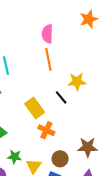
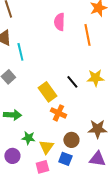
orange line: (48, 59) -> (87, 35), moved
yellow star: (77, 82) -> (95, 78), moved

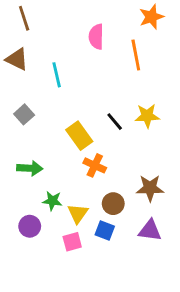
cyan line: (20, 52) -> (57, 75), moved

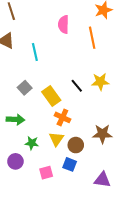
gray square: (24, 114) -> (25, 88), moved
yellow triangle: (78, 214) -> (56, 139), moved
purple triangle: (150, 230) -> (102, 180), moved

